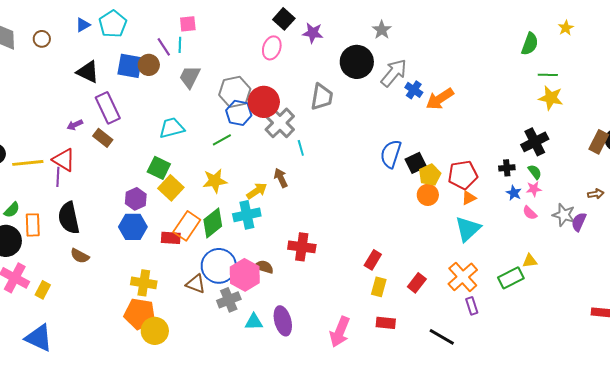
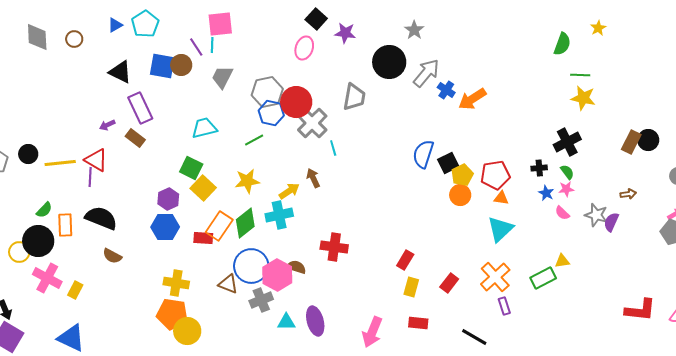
pink square: (188, 24) -> (220, 24), size x1.5
orange triangle: (469, 198) -> (501, 198), turned 35
black semicircle: (69, 218) -> (101, 218), turned 124

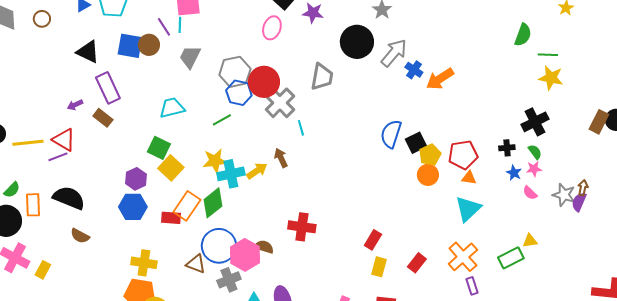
green semicircle: (562, 44) -> (523, 35), moved
purple line: (90, 177) -> (58, 157), turned 66
brown arrow: (628, 194) -> (583, 188), moved, turned -70
cyan cross: (279, 215) -> (231, 174), moved

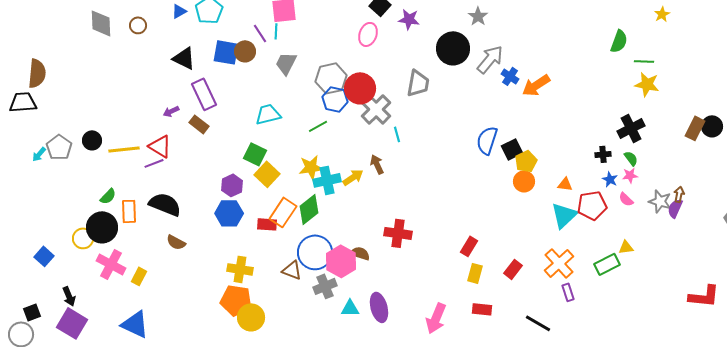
red pentagon: (463, 155) -> (592, 205), moved

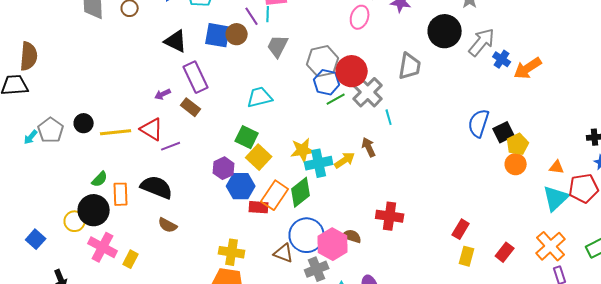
green line: (318, 126) -> (336, 99), moved
purple line: (154, 163) -> (171, 146), moved
blue hexagon: (229, 213) -> (241, 186), moved

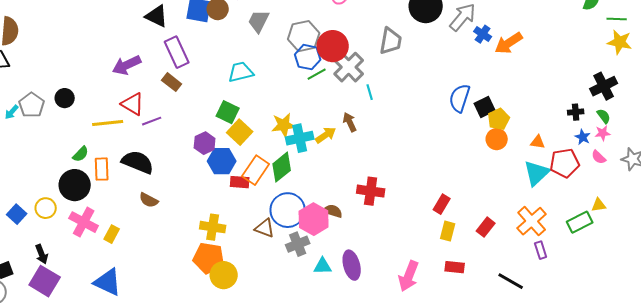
purple arrow: (163, 94) -> (127, 65), moved, size x1.8
yellow line: (116, 132) -> (108, 123), moved
yellow circle: (75, 221) -> (46, 208), moved

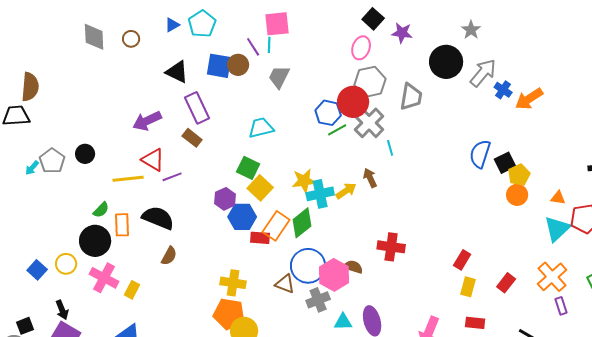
gray hexagon: (304, 36) -> (370, 82), moved
brown semicircle: (149, 200) -> (169, 256), turned -90

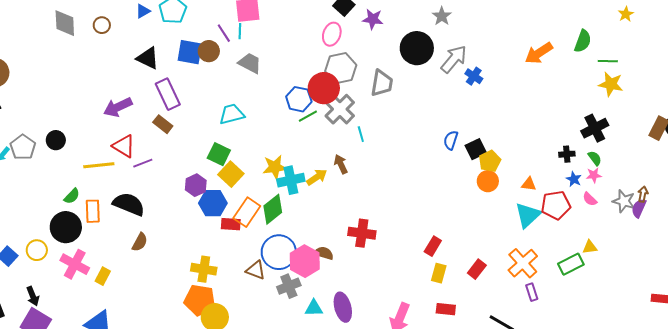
gray trapezoid: (279, 77) -> (250, 63), turned 90
orange arrow: (529, 99) -> (539, 53), moved
blue semicircle: (480, 154) -> (451, 140), size x0.7

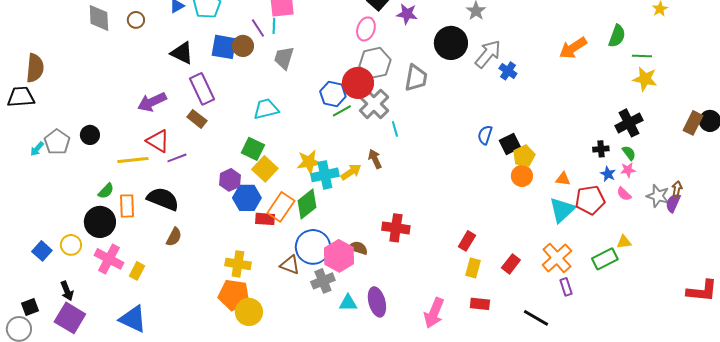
gray trapezoid: (250, 63) -> (284, 58), turned -100

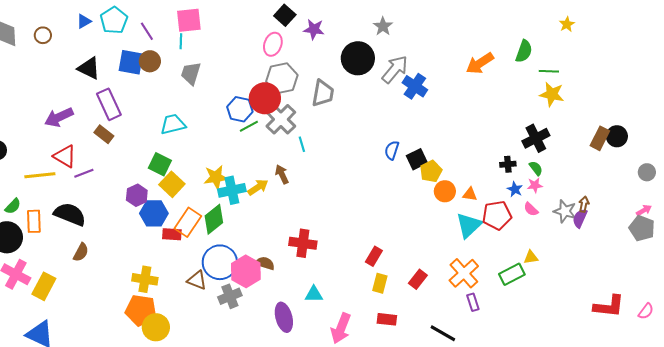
purple line: (258, 28) -> (147, 31), moved
blue cross: (508, 71) -> (415, 86), size x1.4
orange circle: (522, 176) -> (445, 191), moved
yellow rectangle: (137, 271) -> (44, 286), size x1.5
cyan triangle: (348, 303) -> (314, 294), moved

